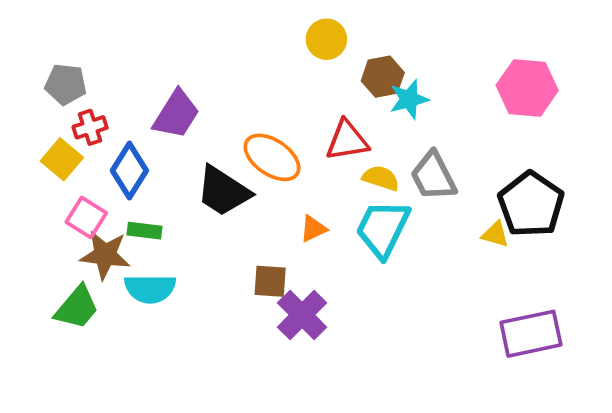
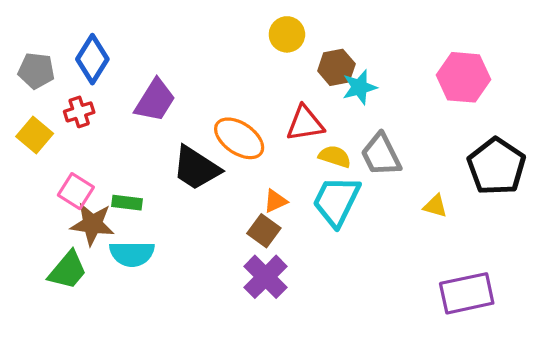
gray pentagon: (66, 84) -> (36, 71), moved
yellow square: (62, 159) -> (35, 135), moved
blue diamond: (129, 171) -> (92, 59), moved
black pentagon: (531, 204) -> (496, 166), moved
brown square: (270, 281) -> (264, 231), moved, turned 32

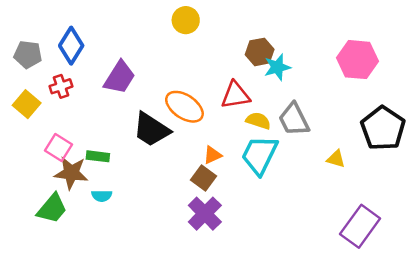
yellow circle: (287, 34) -> (186, 20), moved
cyan semicircle: (132, 254) -> (102, 196), size x0.6
purple rectangle: (467, 293) -> (360, 226), turned -42

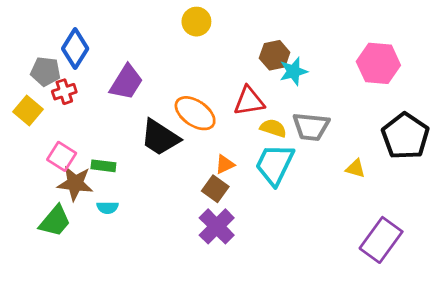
gray pentagon: (28, 54) -> (45, 71), moved
gray trapezoid: (294, 119) -> (311, 127), turned -57

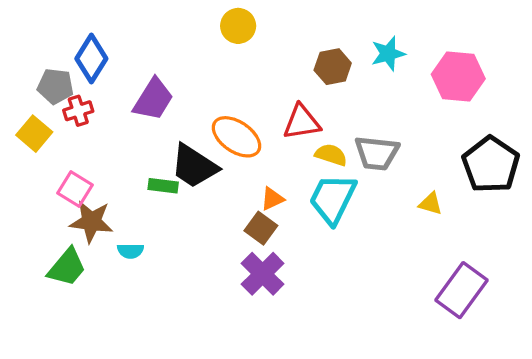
cyan star: (293, 71) -> (388, 54), moved
green rectangle: (103, 166) -> (163, 186), moved

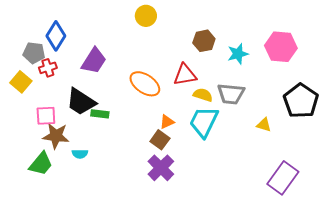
cyan star: (388, 54) -> (238, 54), moved
black trapezoid: (194, 166) -> (81, 102), moved
pink square: (75, 189) -> (46, 116), turned -35

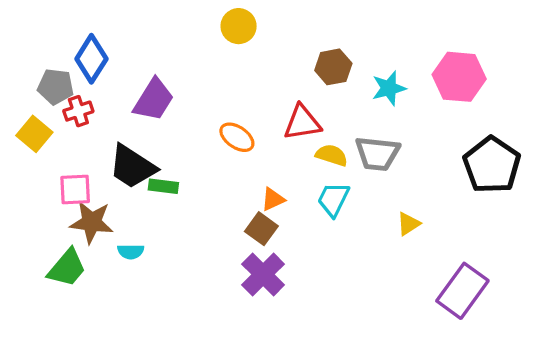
orange ellipse: (145, 84) -> (237, 137), size x0.7
cyan trapezoid: (204, 122) -> (333, 199), size x0.7
yellow triangle: (264, 125) -> (408, 224), moved, turned -49

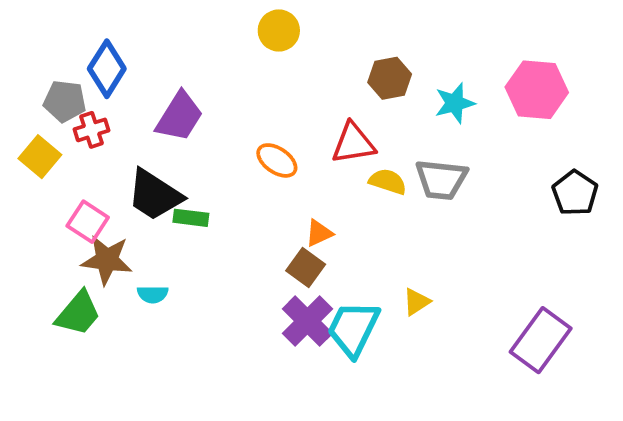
black pentagon: (492, 165) -> (575, 193), size x0.7
pink square: (75, 190) -> (88, 222), turned 36
cyan trapezoid: (333, 199) -> (353, 329), moved, size x1.4
yellow triangle: (408, 224) -> (416, 302), moved

